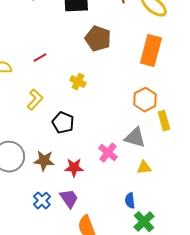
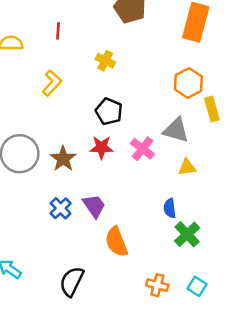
red line: (40, 58) -> (58, 31), turned -56
black pentagon: (63, 123) -> (109, 112), moved
brown star: (44, 161) -> (63, 159), turned 30
red star: (74, 168) -> (101, 147), moved

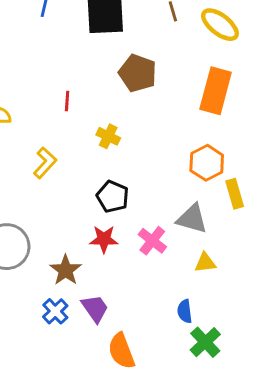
red line: (58, 31) -> (67, 101), moved
brown star: (63, 159) -> (66, 270), moved

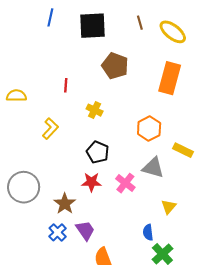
orange hexagon: (207, 163) -> (149, 129), moved
yellow rectangle: (235, 194) -> (183, 150), turned -48
yellow triangle: (205, 263) -> (169, 207), moved, turned -42

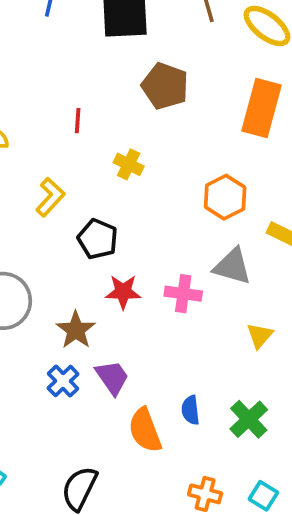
black pentagon: (98, 152) -> (98, 239), moved
pink cross: (125, 183) -> (183, 294), turned -30
blue semicircle: (148, 232) -> (191, 410), moved

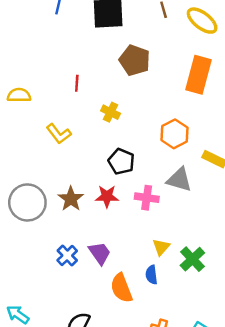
yellow L-shape: (50, 197) -> (59, 134), turned 100
black pentagon: (98, 239) -> (121, 162), moved
brown star: (76, 330) -> (71, 199), moved
yellow triangle: (260, 336) -> (161, 247), moved
green cross: (249, 419) -> (192, 259), moved

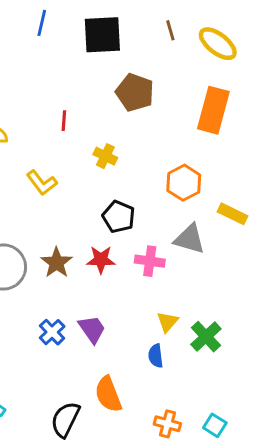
orange semicircle: (121, 288) -> (108, 394), moved

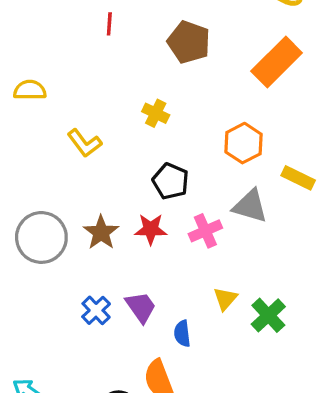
orange rectangle: (213, 110) -> (277, 62), turned 30
red line: (64, 121) -> (109, 24), moved
pink cross: (150, 261) -> (205, 231), turned -32
blue semicircle: (156, 356) -> (182, 334), moved

